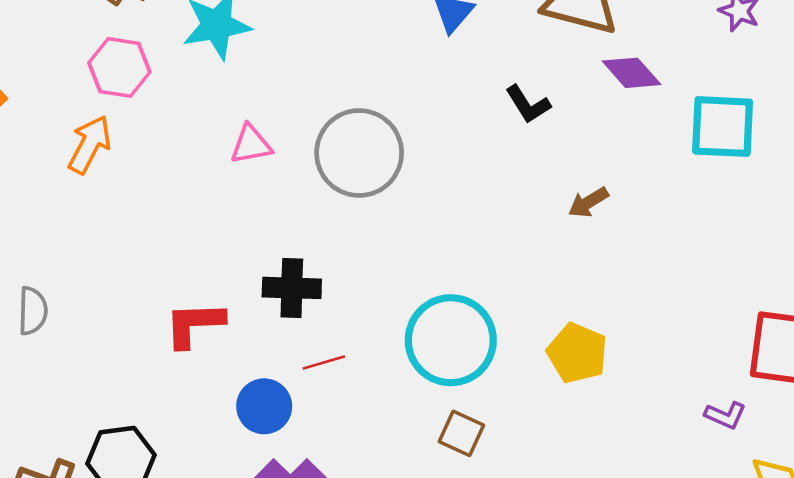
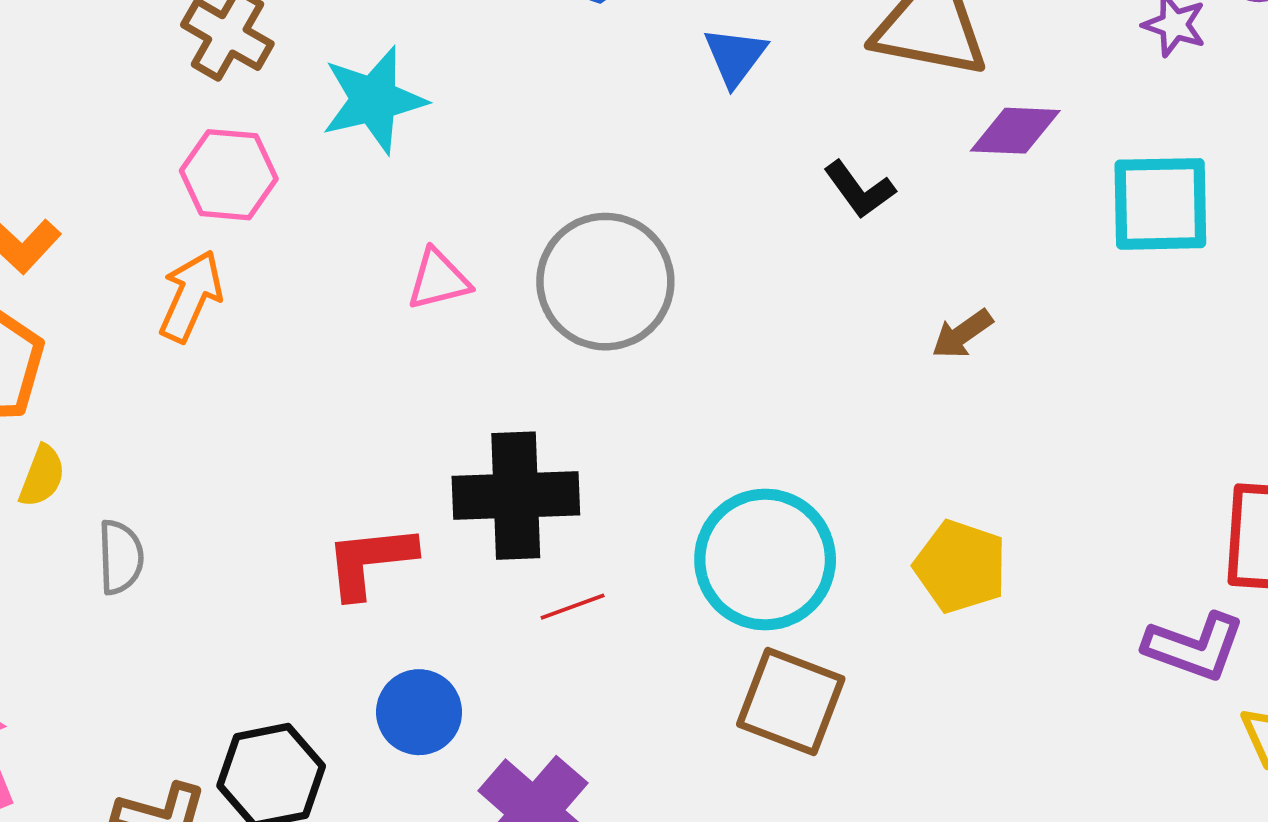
purple diamond: (632, 73) -> (1015, 131), turned -42
black cross: (292, 288) -> (516, 496), size x1.4
blue circle: (264, 406) -> (419, 712), moved
purple L-shape: (725, 415) -> (1194, 647), size x1.6
brown square: (461, 433) -> (791, 701), size x1.5

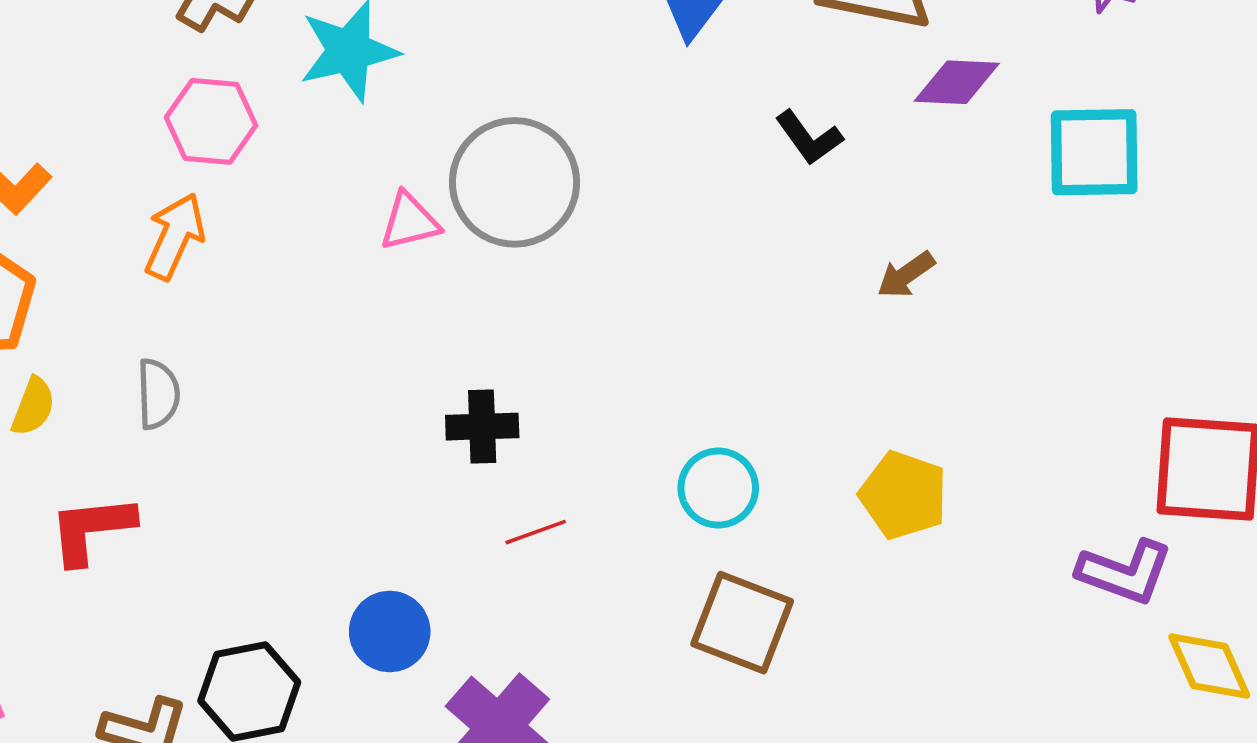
gray circle: (605, 282) -> (514, 182), moved
black cross: (516, 496) -> (482, 427), size x0.6
gray semicircle: (120, 557) -> (158, 394), moved
cyan circle: (765, 560) -> (718, 488), size x0.6
red L-shape: (370, 561) -> (92, 529), moved

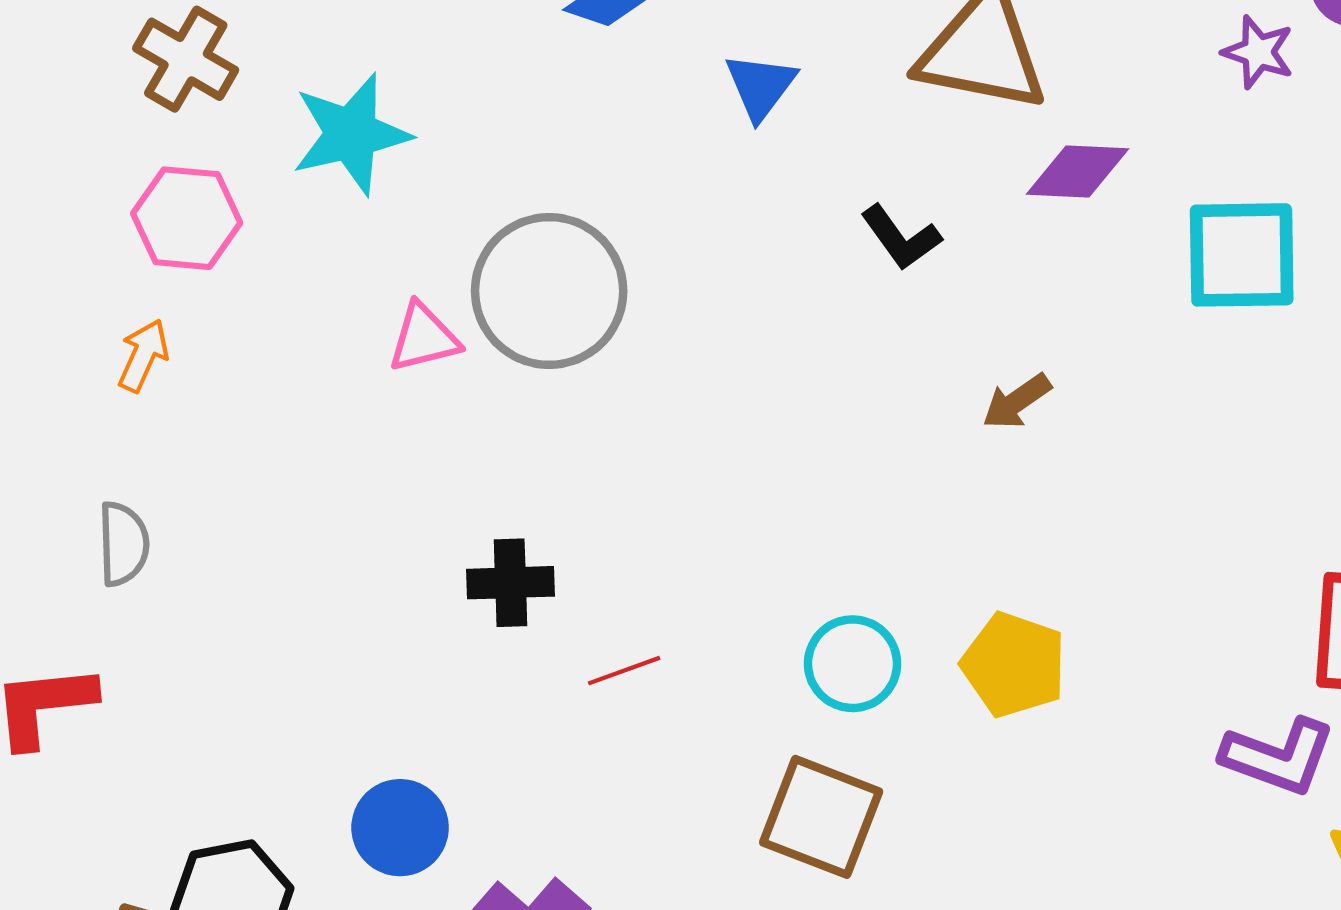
orange arrow: (175, 236) -> (143, 355), size x0.7
cyan circle: (718, 488) -> (853, 664), moved
red line: (536, 532) -> (624, 671), moved

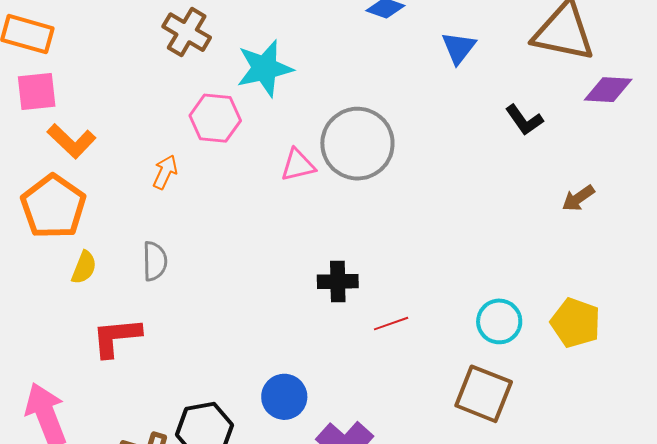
pink hexagon: (187, 218) -> (215, 118), moved

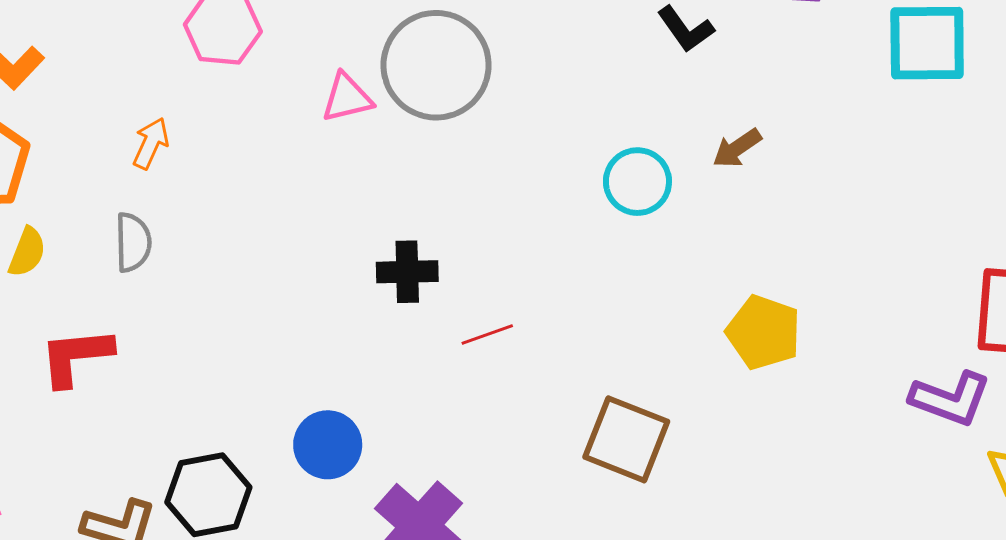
orange arrow: (165, 172) -> (151, 143), moved
brown arrow: (578, 198) -> (737, 148), moved
cyan circle: (499, 321) -> (637, 182), moved

